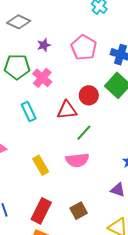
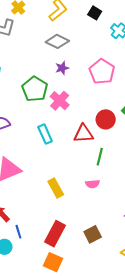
gray diamond: (19, 22) -> (57, 41), moved
green pentagon: (17, 67) -> (35, 89), turned 30
green line: (84, 133) -> (100, 157), turned -30
pink semicircle: (77, 160) -> (92, 184), size x0.6

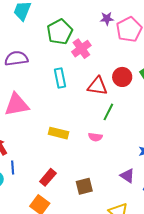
purple star: (62, 68) -> (107, 19), moved
yellow rectangle: (56, 188) -> (59, 133), turned -60
red rectangle: (55, 234) -> (48, 177), size x0.7

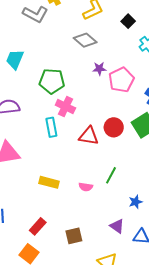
green pentagon: (60, 32) -> (52, 81), turned 30
pink cross: (81, 49) -> (65, 107), moved, turned -30
green line: (108, 112) -> (111, 175), moved

